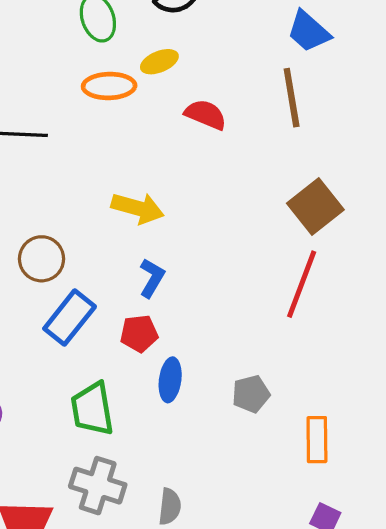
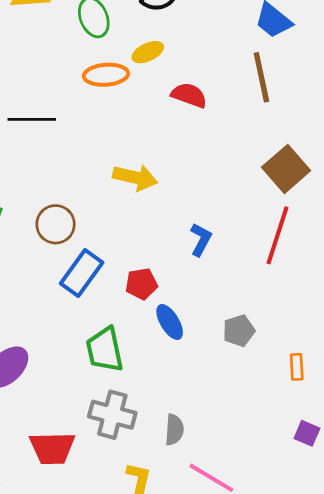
blue L-shape: (152, 278) -> (201, 240), moved
blue ellipse: (170, 380) -> (170, 322), turned -36
orange rectangle: (317, 440) -> (297, 367), size x0.7

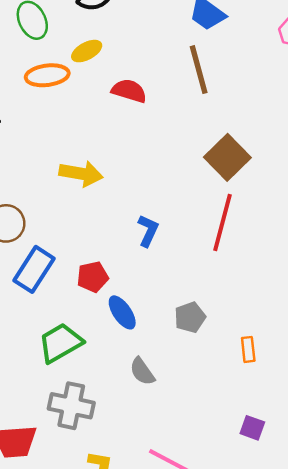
green trapezoid: (105, 350) -> (60, 343), turned 75
gray semicircle: (174, 430) -> (142, 371), moved, turned 144
purple square: (307, 433) -> (252, 428), moved

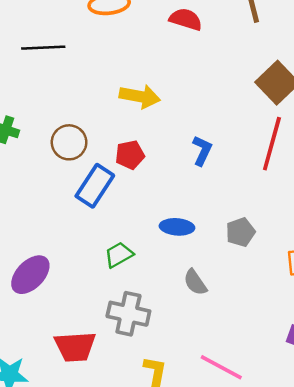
red pentagon: (93, 277) -> (130, 155), moved
blue ellipse: (122, 312) -> (177, 227), turned -52
green trapezoid: (60, 343) -> (119, 255), size x0.7

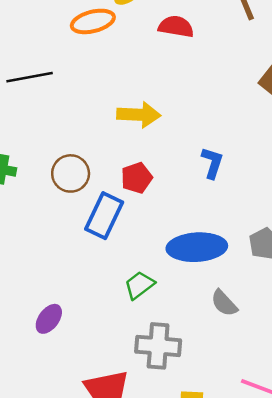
blue ellipse: (177, 227) -> (197, 247), size x1.6
purple ellipse: (30, 275) -> (49, 319), size x0.7

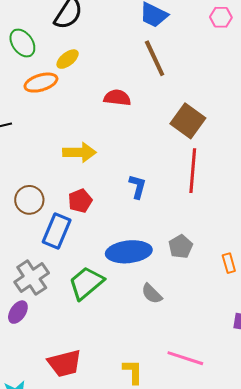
red semicircle: (176, 27) -> (117, 98), moved
green trapezoid: (139, 285) -> (86, 283), size x1.5
gray cross: (158, 346) -> (32, 277), moved, turned -36

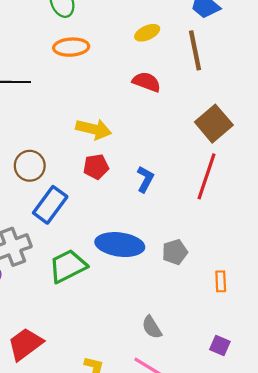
yellow ellipse: (68, 59) -> (147, 33), moved
red pentagon: (80, 201) -> (96, 167), moved
gray semicircle: (152, 294) -> (152, 327), moved
red trapezoid: (65, 363) -> (25, 344), turned 144

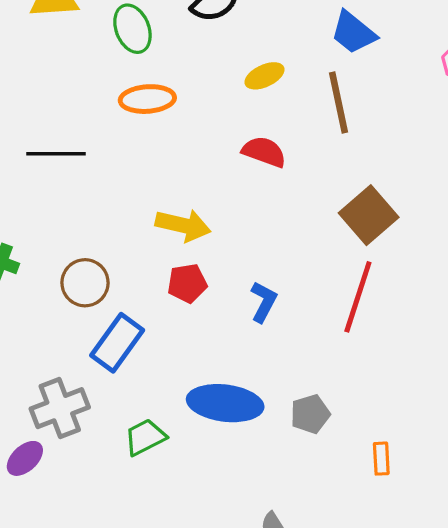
green trapezoid: (68, 266) -> (145, 437), size x0.7

